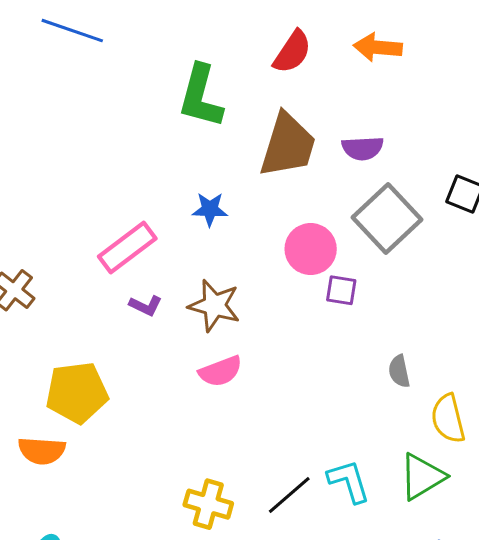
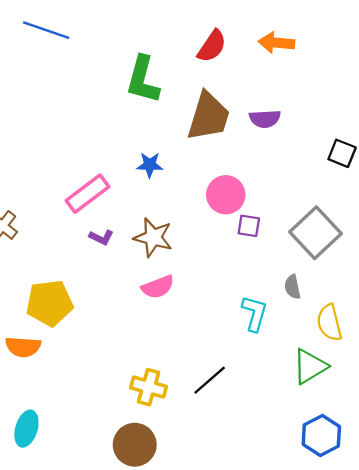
gray square: (387, 218) -> (316, 233), moved
cyan L-shape: (349, 481) -> (255, 313), moved, turned 33

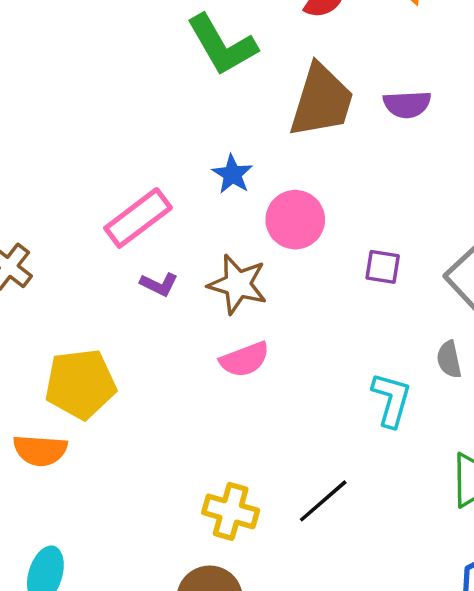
green L-shape: (143, 80) -> (222, 45), turned -45
blue star: (150, 165) -> (232, 174), turned 30
pink circle: (226, 195) -> (295, 220), moved

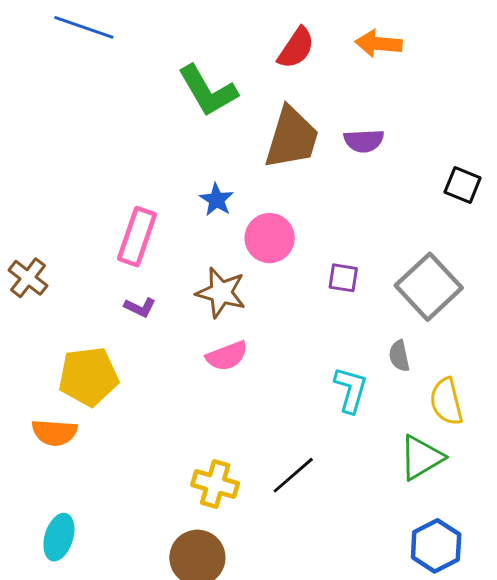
pink rectangle: (138, 218) -> (137, 237), turned -34
purple L-shape: (159, 284) -> (140, 307), moved

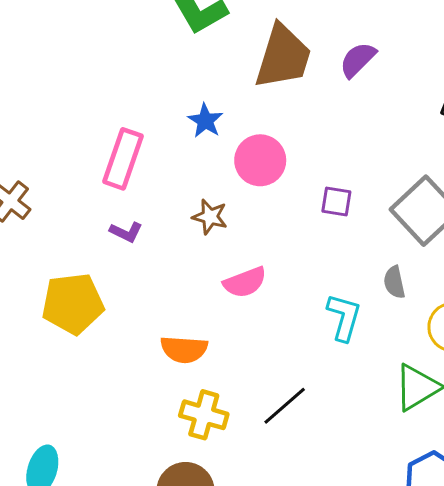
purple semicircle: (364, 141) -> (358, 60), turned 138
brown star: (221, 293) -> (210, 217), size x0.7
pink semicircle: (227, 356) -> (245, 282), moved
orange semicircle: (55, 432) -> (184, 349), moved

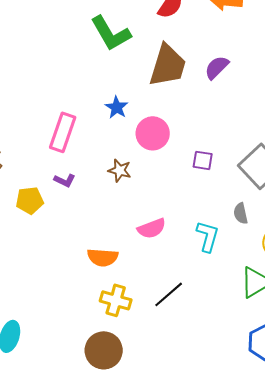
pink semicircle: (245, 282) -> (152, 228), moved
yellow pentagon: (73, 304) -> (30, 200), moved, size x0.7

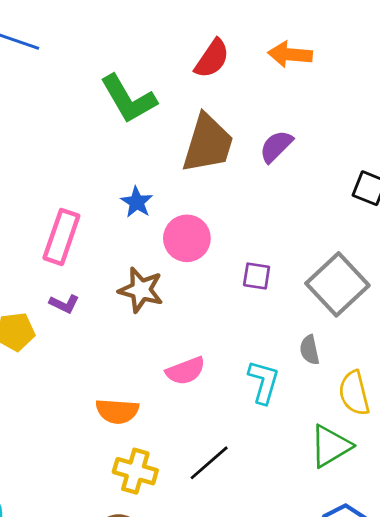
brown star: (120, 170) -> (141, 290), size x1.4

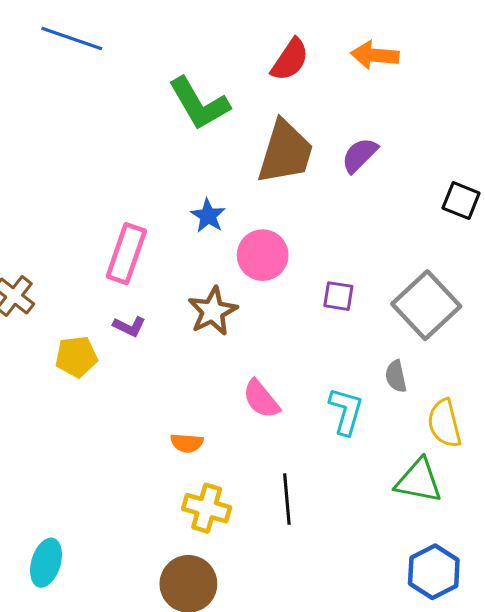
brown star: (141, 290) -> (213, 311), turned 30
pink semicircle: (185, 371) -> (261, 399), turned 72
orange semicircle: (117, 411) -> (187, 443), size x0.7
green triangle: (330, 446) -> (419, 481), turned 42
black line: (209, 463) -> (287, 499), turned -54

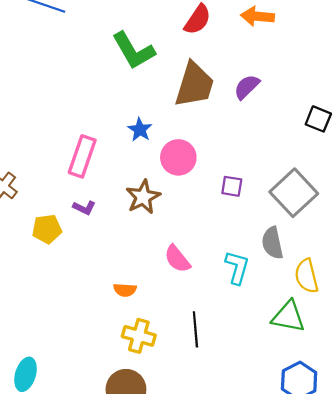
gray semicircle: (396, 376) -> (272, 243), size x1.4

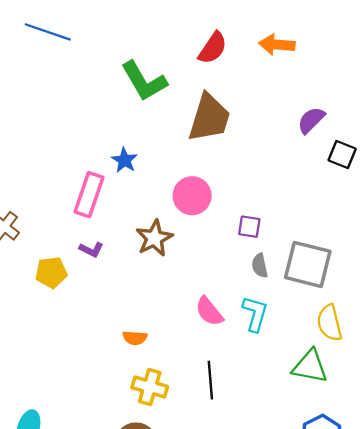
purple semicircle: (247, 87) -> (311, 120), moved
blue star: (140, 130) -> (124, 160), moved
gray square: (294, 193) -> (308, 264), moved, turned -33
gray semicircle: (272, 243) -> (260, 266), moved, size x0.7
pink semicircle: (177, 259) -> (209, 311), moved

